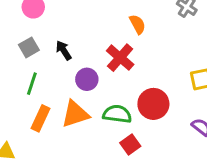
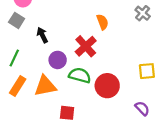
gray square: (29, 47) -> (17, 20), moved, turned -35
green semicircle: (117, 114) -> (80, 75), moved
red square: (130, 144) -> (67, 113), moved, turned 35

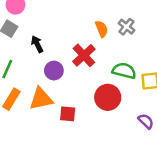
gray cross: (143, 13) -> (126, 27), moved
green semicircle: (80, 75) -> (124, 71), moved
red square: (67, 113) -> (68, 114), moved

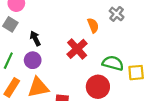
gray cross: (126, 27) -> (117, 14), moved
purple circle: (54, 71) -> (33, 60), moved

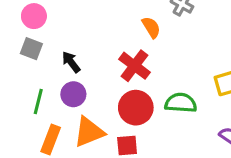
green semicircle: (113, 63) -> (181, 103), moved
red circle: (98, 87) -> (136, 108), moved

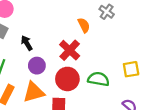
purple circle: (73, 94) -> (37, 66), moved

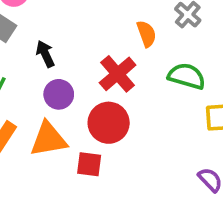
green semicircle: (98, 79) -> (187, 76), moved

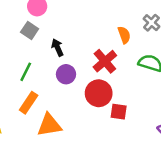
orange triangle: (48, 139) -> (49, 125), moved
red square: (89, 164) -> (119, 112), moved

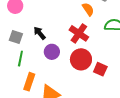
gray square: (30, 30) -> (16, 37), moved
red square: (119, 112) -> (100, 69), turned 32

